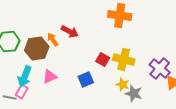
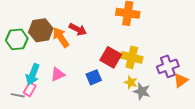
orange arrow: (53, 40) -> (61, 37), size x1.5
brown hexagon: (37, 49) -> (41, 30), moved
red square: (103, 60) -> (111, 57), size x1.5
purple cross: (160, 69) -> (168, 66), turned 30

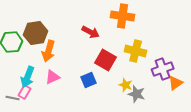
red arrow: (78, 29) -> (91, 32), moved
orange arrow: (61, 37) -> (49, 51), moved, turned -130
yellow cross: (132, 57) -> (136, 51), moved

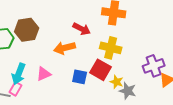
orange arrow: (49, 51) -> (65, 48), moved, turned 60
yellow cross: (136, 51) -> (111, 48), moved
red square: (106, 60) -> (101, 70), moved
blue square: (89, 80) -> (80, 77), turned 35

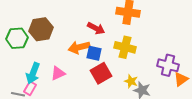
purple cross: (154, 66) -> (168, 65), turned 35
red square: (101, 70) -> (101, 73), moved, turned 30
blue square: (80, 77) -> (94, 53), moved

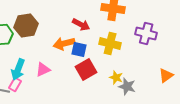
purple cross: (168, 65) -> (146, 34), moved

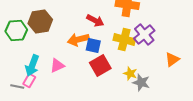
purple cross: (146, 34) -> (144, 34), moved, turned 35
orange triangle: (166, 76) -> (172, 60), moved

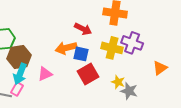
brown hexagon: (40, 22) -> (19, 57), moved
purple cross: (144, 34) -> (132, 43), turned -30

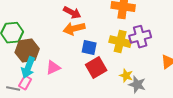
red arrow: (83, 29) -> (72, 13), moved
purple cross: (132, 43) -> (140, 37), turned -35
orange arrow: (66, 48) -> (74, 29), moved

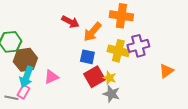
orange arrow: (74, 29) -> (92, 32), moved, turned -35
yellow star: (126, 76) -> (109, 78), moved
gray star: (137, 85) -> (111, 94), moved

